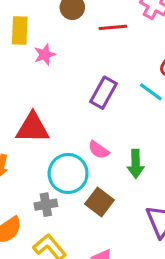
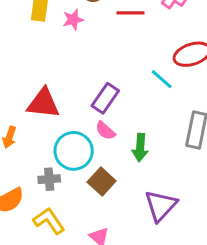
pink star: (45, 55) -> (73, 20), moved
purple rectangle: (103, 93) -> (105, 98), moved

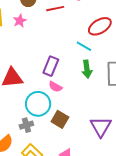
green arrow: (140, 148) -> (87, 69), moved

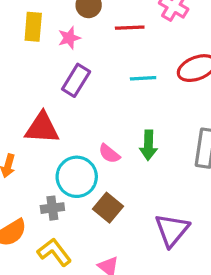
cyan line: (84, 46) -> (143, 78), moved, turned -42
purple rectangle: (51, 66) -> (76, 80), moved
green arrow: (87, 69) -> (148, 145), moved

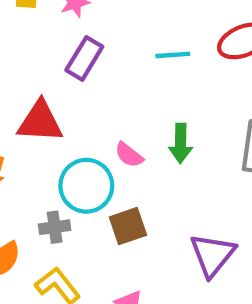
brown square: (108, 208) -> (128, 226), turned 32

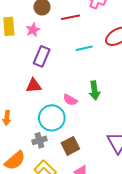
red triangle: (40, 122) -> (34, 86), moved, size x0.7
brown square: (128, 226) -> (70, 146), moved

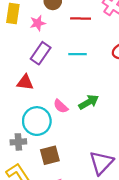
cyan line: (84, 48) -> (77, 54), moved
green arrow: (94, 90) -> (89, 102), turned -126

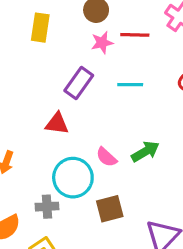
pink star: (38, 23) -> (102, 43), moved
brown square: (50, 155) -> (110, 209), moved

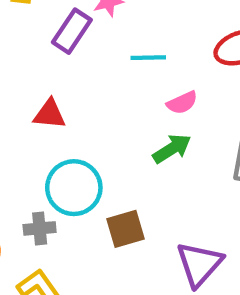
purple rectangle: (79, 83) -> (72, 31), moved
pink semicircle: (106, 157) -> (182, 103), moved, turned -65

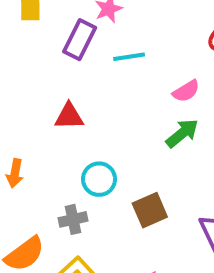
cyan line: (148, 58) -> (129, 57), moved
cyan circle: (74, 188) -> (99, 179), size x0.7

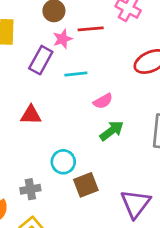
pink semicircle: (186, 91) -> (103, 101), moved
cyan circle: (99, 179) -> (63, 162), moved

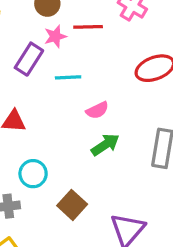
cyan circle: (63, 162) -> (33, 174), moved
brown square: (86, 185) -> (72, 205), turned -30

